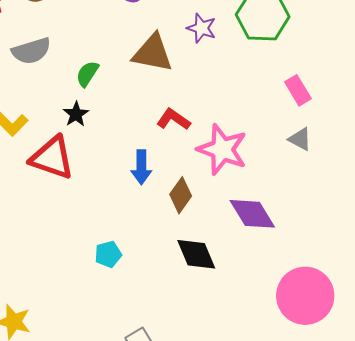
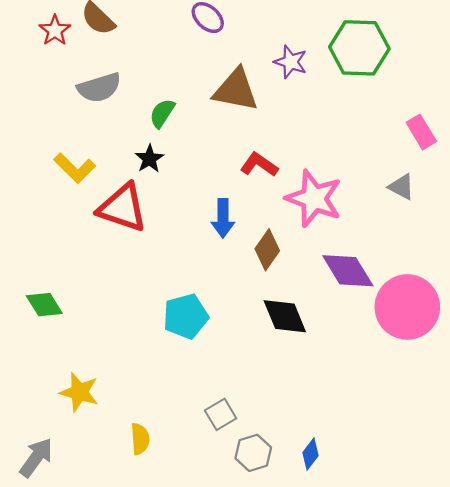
pink rectangle: (298, 90) -> (421, 132), moved
cyan pentagon: (108, 254) -> (186, 316), size x1.5
pink circle: (305, 296) -> (407, 307), moved

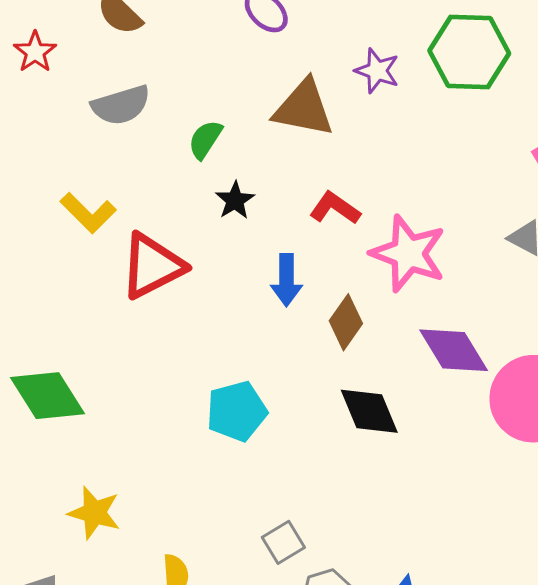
red star: (55, 30) -> (35, 52), moved
black star: (149, 159) -> (235, 200), moved
red triangle: (123, 208) -> (152, 266), turned -46
green diamond: (44, 305) -> (48, 396), size x1.5

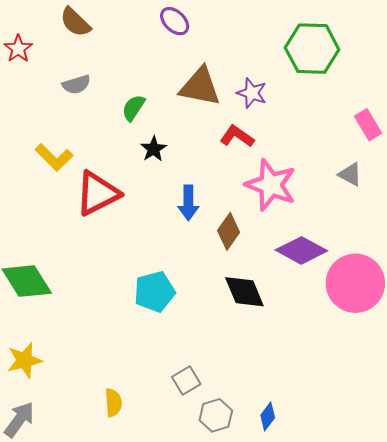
purple star: (377, 71) -> (252, 93), moved
gray semicircle: (121, 105) -> (76, 85), size x0.7
red L-shape: (335, 208) -> (237, 136), moved
purple diamond: (454, 350) -> (301, 250), turned -30
yellow star: (94, 513) -> (25, 360), moved, turned -30

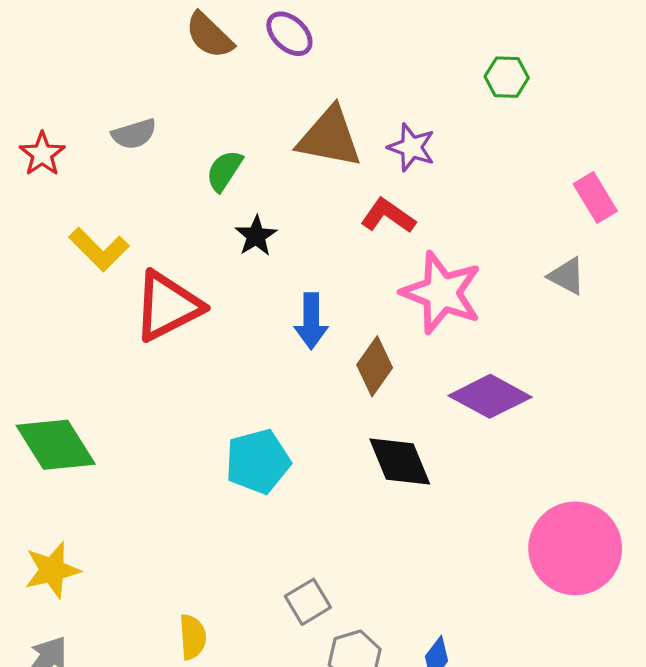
brown semicircle: (75, 22) -> (209, 35), moved
red star: (18, 49) -> (42, 154), moved
green hexagon: (312, 49) -> (507, 77), size x0.5
pink circle: (355, 283) -> (575, 548), moved

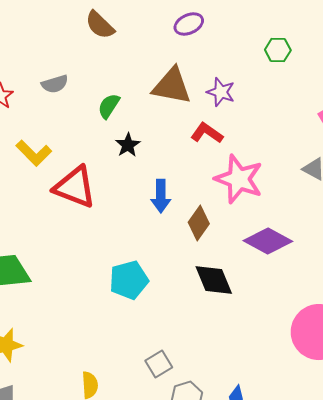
purple ellipse: (289, 34) -> (189, 24), moved, turned -68
red triangle: (168, 306) -> (75, 187), turned 48

